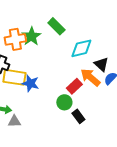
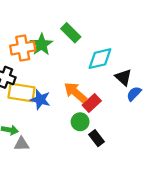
orange arrow: (90, 77) -> (75, 92), moved

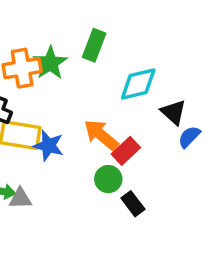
green rectangle: (71, 33) -> (94, 45), turned 66
gray triangle: (22, 144) -> (20, 198), moved

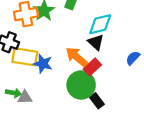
black triangle: (173, 112) -> (96, 42), moved
green circle: (108, 179) -> (81, 85), size x1.6

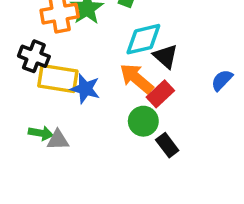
cyan diamond: (100, 24) -> (143, 39), moved
green circle: (81, 85) -> (143, 121), size x0.7

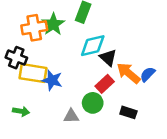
orange arrow: (136, 78) -> (128, 73), moved
gray triangle: (58, 140) -> (71, 116), moved
black rectangle: (167, 145) -> (128, 112), moved, turned -35

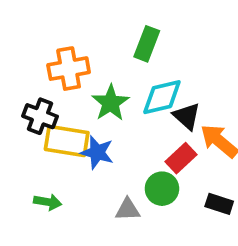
green star: (53, 24) -> (111, 103), moved

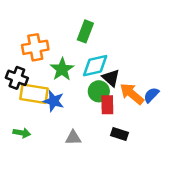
red rectangle: (181, 158) -> (107, 105), turned -48
green circle: (162, 189) -> (99, 91), moved
black rectangle: (219, 204) -> (120, 134), moved

